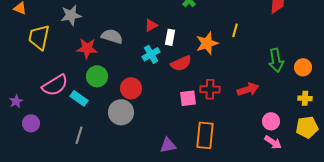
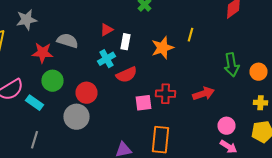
red semicircle: (181, 63) -> (126, 75), moved

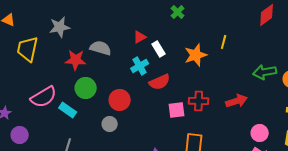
white rectangle: (126, 42) -> (159, 49), turned -42
green arrow: (232, 65) -> (265, 72), turned 90
gray circle: (76, 117) -> (110, 124), size x0.6

